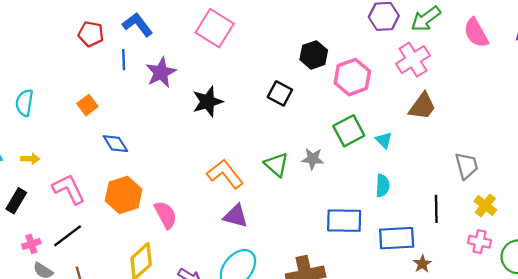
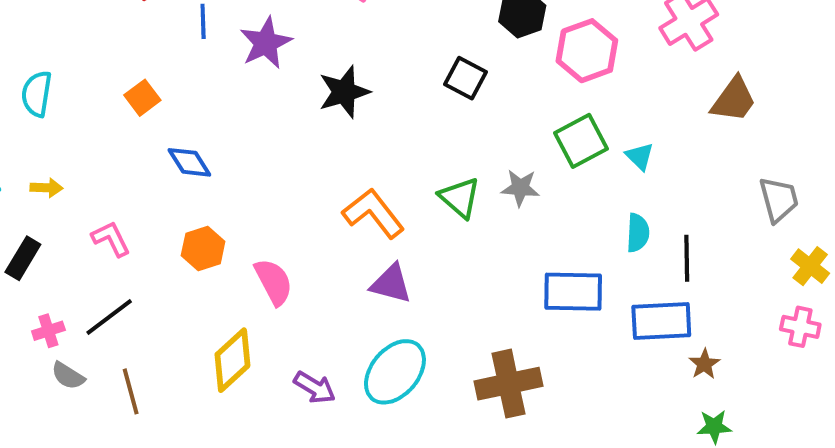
brown trapezoid: (422, 106) -> (734, 100), moved
pink L-shape: (69, 189) -> (111, 239), size x0.7
orange hexagon: (124, 195) -> (203, 248), size x0.7
black line: (436, 209) -> (687, 258), moved

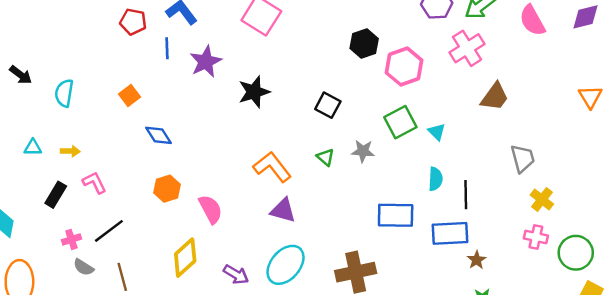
black square: (465, 78) -> (328, 105), moved
green triangle: (460, 198) -> (325, 157), size x0.7
pink L-shape: (111, 239) -> (94, 183), moved

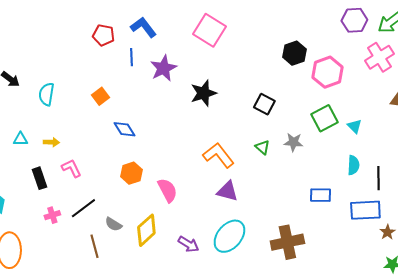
black rectangle: (56, 195) -> (39, 178), turned -50
blue rectangle: (396, 215) -> (320, 195), size x0.7
gray semicircle: (84, 267) -> (113, 224), moved

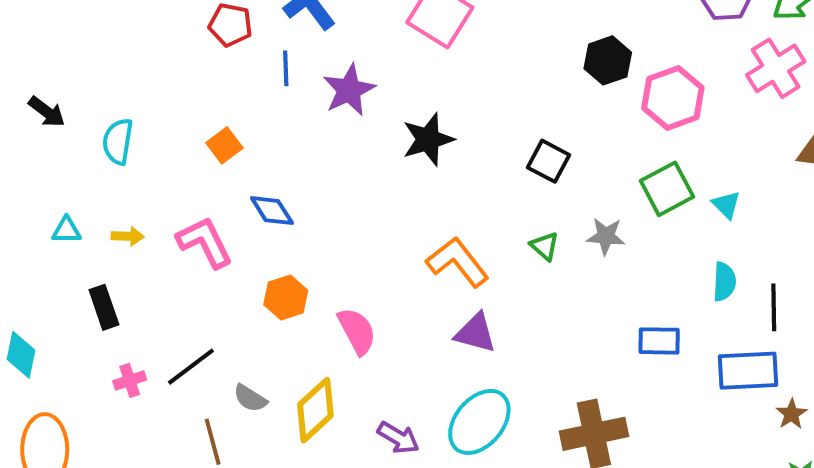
pink L-shape: (71, 168) -> (205, 242), moved, size x1.4

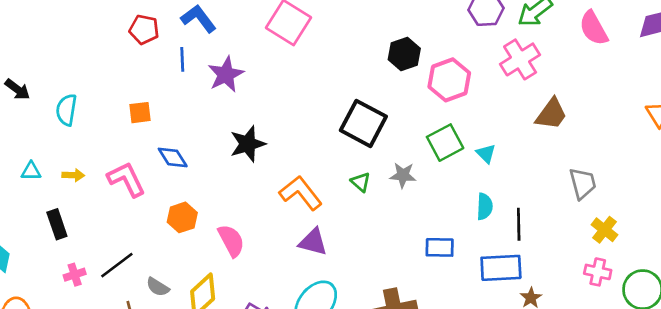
black star: (428, 139) -> (248, 144), moved
orange square: (224, 145) -> (140, 113), turned 30
black square: (548, 161) -> (363, 123), size x1.6

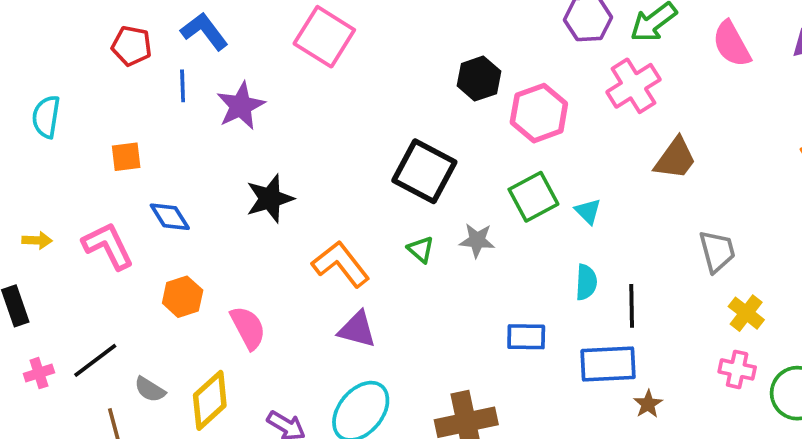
cyan semicircle: (66, 110) -> (46, 117), moved

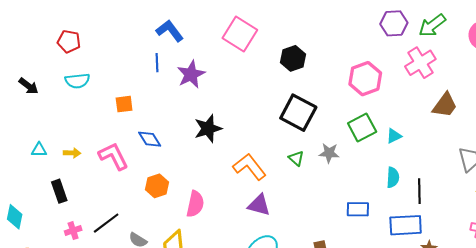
red pentagon: (132, 46) -> (69, 41), moved
black hexagon: (479, 79) -> (293, 58), moved
cyan semicircle: (46, 117) -> (77, 81), turned -105
cyan triangle: (588, 211) -> (394, 136), turned 49
pink semicircle: (248, 328) -> (195, 204), turned 40

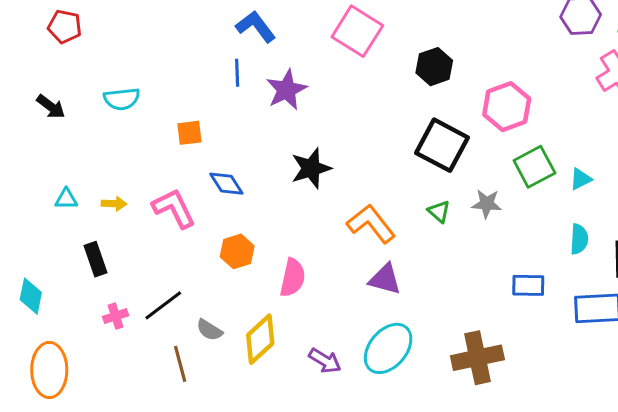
red pentagon: (69, 41) -> (65, 27), moved
pink hexagon: (365, 79) -> (507, 107), moved

